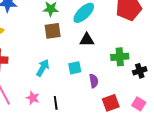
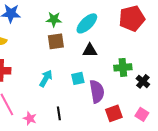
black cross: (140, 71) -> (143, 81), turned -32
purple semicircle: (94, 81) -> (97, 91), size x1.6
pink star: (33, 98) -> (30, 118), moved

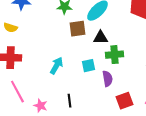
brown square: (56, 41) -> (77, 29), moved
green cross: (123, 67) -> (114, 55), moved
purple semicircle: (97, 91) -> (107, 79), size x0.7

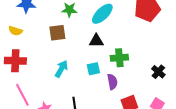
brown square: (77, 29) -> (57, 33), moved
black triangle: (100, 38) -> (96, 41), moved

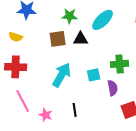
black triangle: (96, 41) -> (81, 39), moved
cyan arrow: (61, 69) -> (62, 75), size x1.4

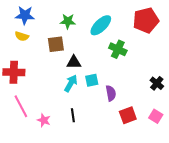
yellow semicircle: (16, 37) -> (22, 36), moved
black triangle: (81, 39) -> (74, 62), moved
green cross: (120, 64) -> (118, 49), moved, turned 30
cyan arrow: (62, 75) -> (71, 83), moved, size x0.7

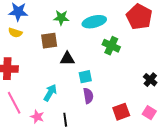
red pentagon: (146, 20) -> (139, 17), turned -30
cyan ellipse: (101, 25) -> (94, 22), turned 30
cyan arrow: (71, 83) -> (50, 93), moved
purple semicircle: (111, 93) -> (88, 96), moved
black line: (73, 115) -> (65, 120), moved

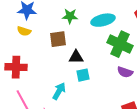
green cross: (111, 46) -> (120, 44), size x1.4
cyan square: (85, 77) -> (83, 75), moved
purple semicircle: (88, 96) -> (125, 72), moved, turned 119

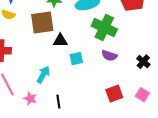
brown square: (58, 39) -> (42, 23), size x1.4
cyan square: (83, 75) -> (76, 59), moved

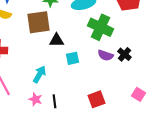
black cross: (143, 62) -> (124, 54), moved
red square: (114, 94) -> (96, 99), moved
pink star: (30, 99) -> (35, 99), moved

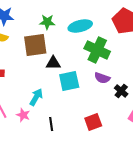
black cross: (124, 54) -> (121, 91), moved
cyan square: (72, 58) -> (69, 81), size x1.5
pink star: (35, 99) -> (23, 115), moved

